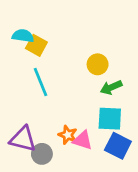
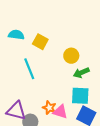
yellow square: (36, 45) -> (40, 42), moved

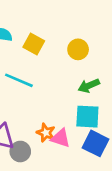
yellow circle: (71, 56) -> (78, 49), moved
cyan line: (29, 69) -> (19, 80), turned -45

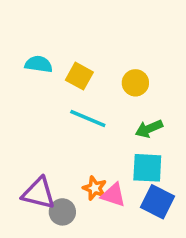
cyan line: (19, 80) -> (88, 119), moved

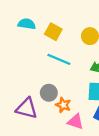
pink triangle: (113, 195) -> (76, 122), moved
gray circle: (62, 212) -> (49, 93), moved

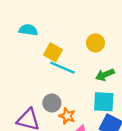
yellow square: (53, 32) -> (53, 52), moved

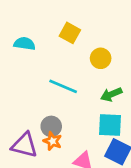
yellow square: (53, 52) -> (70, 33), moved
orange star: (67, 116) -> (53, 141), moved

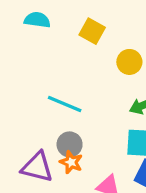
cyan semicircle: (24, 44) -> (37, 20), moved
cyan line: (63, 86) -> (65, 104), moved

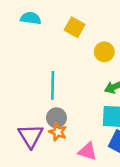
cyan line: (65, 104) -> (53, 85), turned 68
purple triangle: (37, 167) -> (31, 136), turned 44

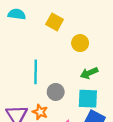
gray circle: (56, 118) -> (56, 92), moved

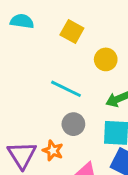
cyan line: (36, 72) -> (66, 89), moved, turned -65

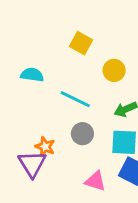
cyan semicircle: (22, 21) -> (32, 75), moved
orange star: (53, 151) -> (45, 147), moved

